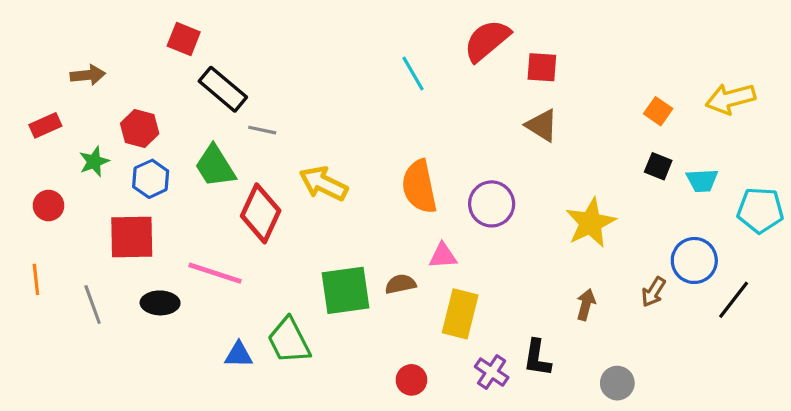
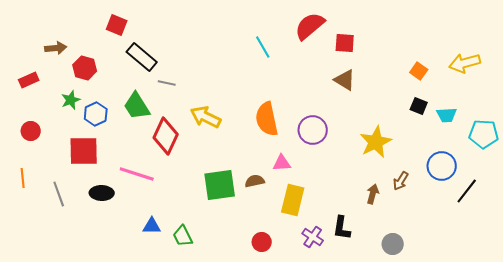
red hexagon: (140, 129) -> (85, 68), moved
green star: (94, 162) -> (71, 100), moved
brown arrow: (653, 292) -> (401, 181), moved
green trapezoid: (289, 341) -> (183, 236), moved, size x0.7

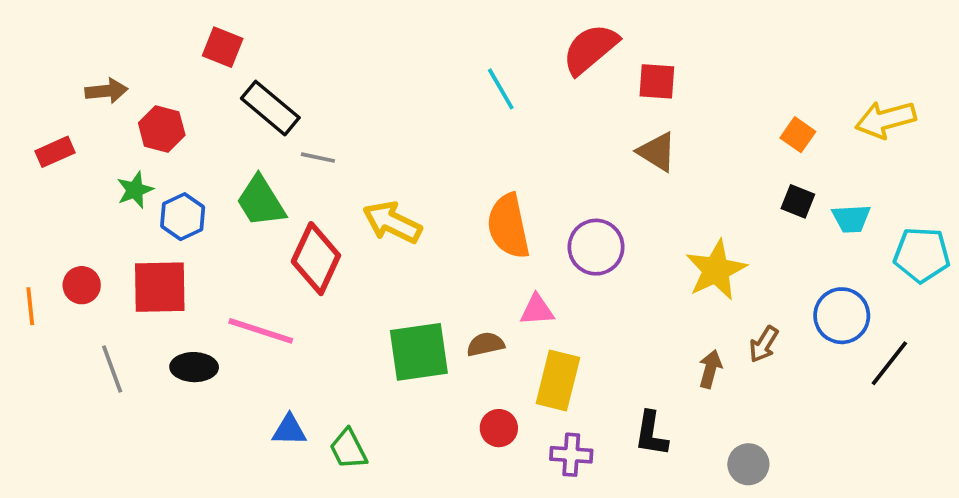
red circle: (31, 131) -> (82, 285), moved
orange line: (23, 178) -> (30, 306), moved
purple cross: (313, 237) -> (571, 455), moved, turned -30
red circle: (262, 242) -> (499, 428), moved

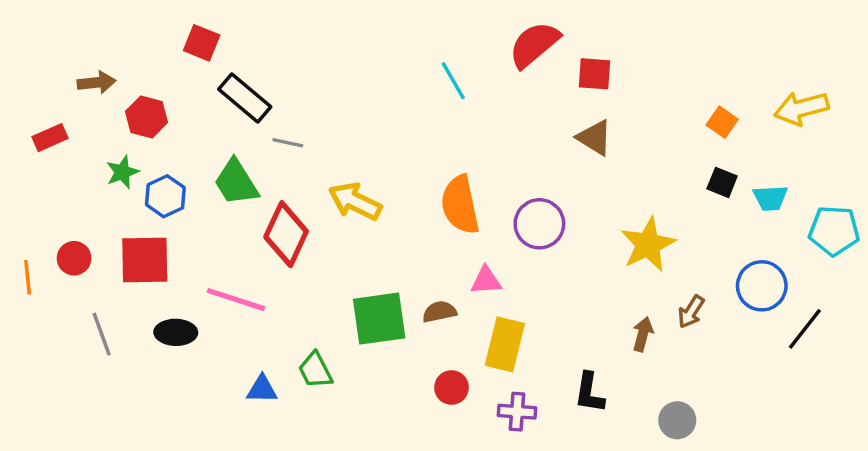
green trapezoid: (348, 449) -> (315, 370), moved

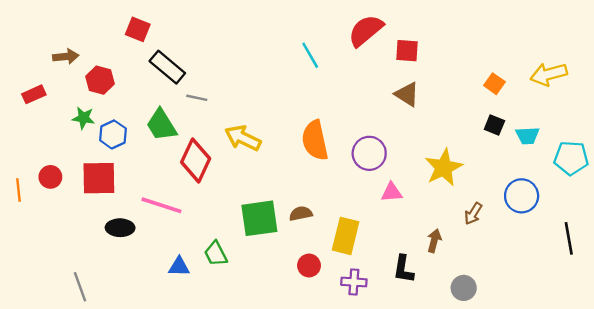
green star: (122, 172) -> (83, 118), turned 30
pink triangle: (486, 281) -> (392, 192), moved
black line: (805, 329) -> (569, 238), moved, turned -48
gray line: (102, 334) -> (80, 287), moved
brown arrow: (643, 334) -> (434, 241), moved

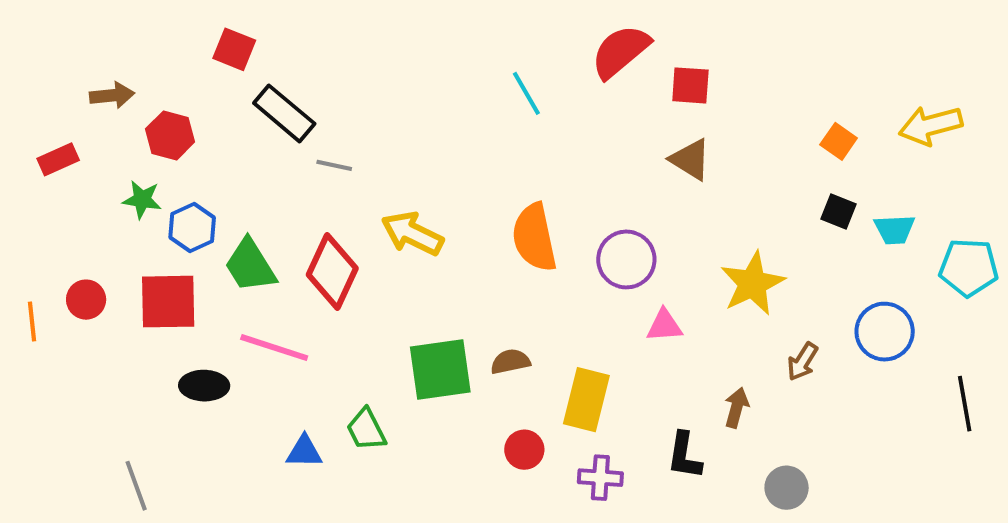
green trapezoid: (161, 125) -> (250, 266), moved

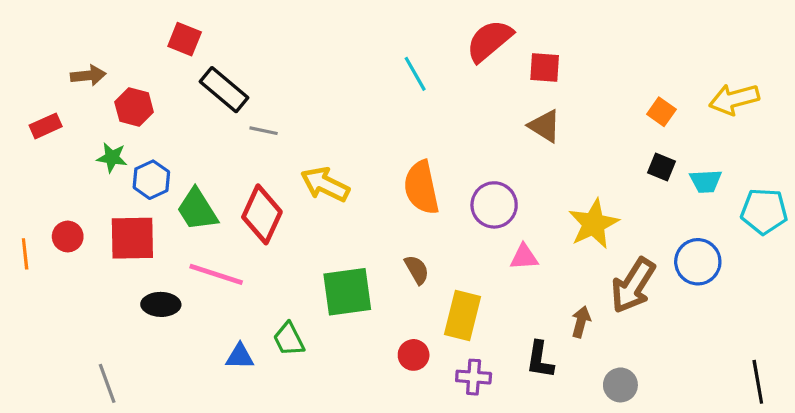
brown semicircle: (510, 362) -> (417, 270), moved, turned 72
brown arrow: (803, 362) -> (633, 285), size x1.8
black line: (965, 404) -> (758, 382), moved

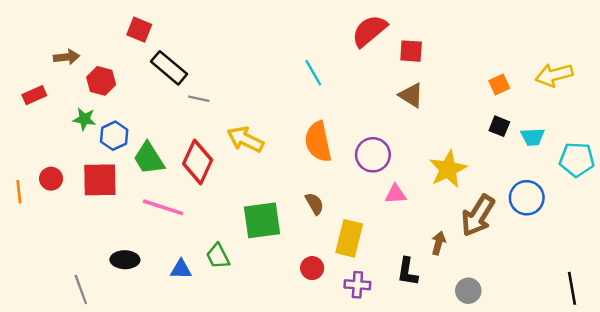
cyan line: (415, 74) -> (313, 73), moved
orange square: (661, 112) -> (499, 84), turned 30
black ellipse: (161, 304) -> (125, 260), moved

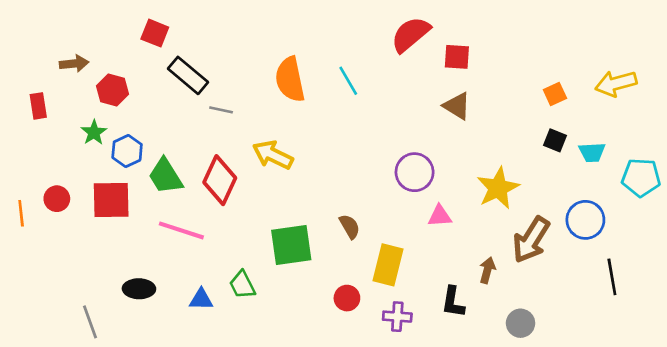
red rectangle: (34, 95) -> (38, 106), turned -75
green star: (84, 119) -> (94, 132), turned 30
orange semicircle: (318, 142) -> (290, 79), moved
black line: (572, 288) -> (612, 277), moved

